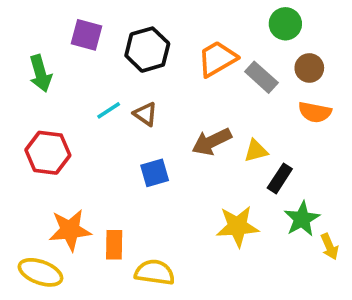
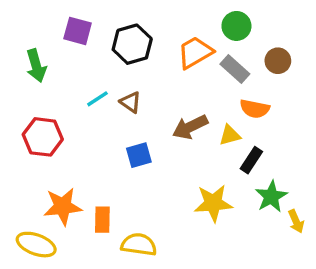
green circle: (285, 24) -> (236, 26), moved
orange semicircle: (315, 112) -> (255, 109), moved

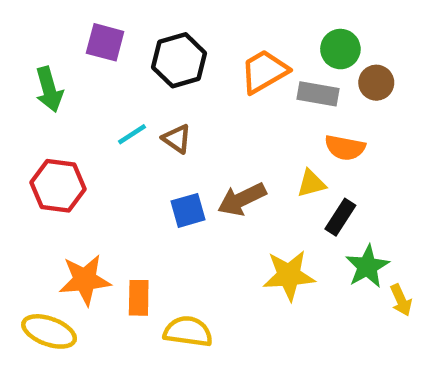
green circle: (236, 26) -> (340, 49), moved
gray rectangle: (235, 69) -> (318, 94), turned -32
brown arrow: (190, 127) -> (242, 199), moved

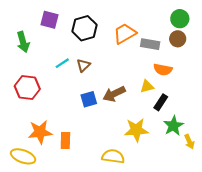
green circle: (340, 49) -> (180, 19), moved
brown triangle: (177, 139) -> (83, 65), turned 40
yellow semicircle: (188, 331) -> (113, 156), moved

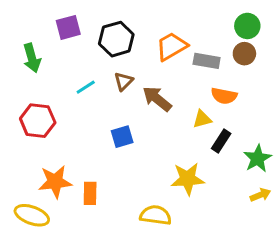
purple square: (50, 20) -> (68, 27), turned -30
brown triangle: (83, 65) -> (124, 81), moved
brown arrow: (114, 94) -> (157, 99), moved, turned 65
green star: (173, 126) -> (258, 158), moved
yellow arrow: (189, 142) -> (260, 195), turned -88

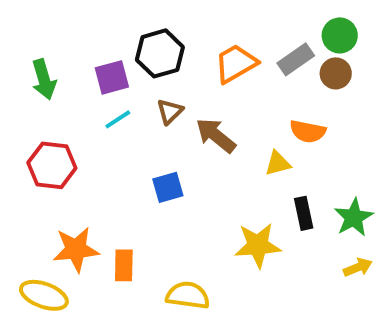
purple square: (68, 27) -> (112, 77), moved
gray rectangle: (207, 61) -> (296, 59), moved, turned -45
black rectangle: (221, 141) -> (304, 213), moved, turned -45
yellow semicircle: (156, 215) -> (188, 295), moved

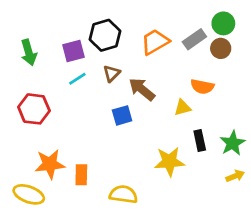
blue square: (168, 187) -> (122, 115), moved

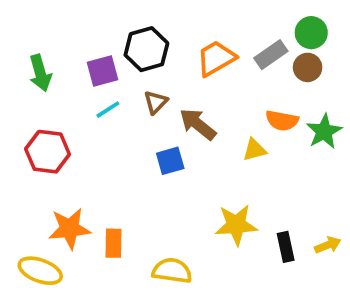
black rectangle: (200, 140) -> (286, 247), moved
green star: (233, 143) -> (324, 132), moved

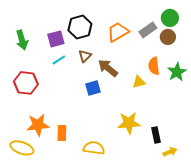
orange semicircle: (282, 121) -> (154, 66), turned 72
yellow arrow: (328, 245) -> (170, 152), moved

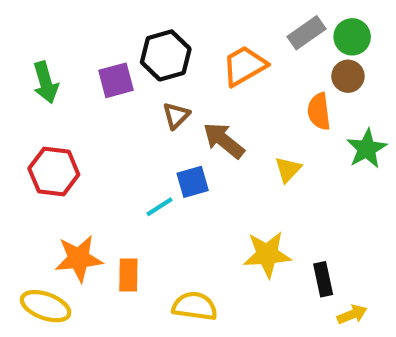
gray rectangle: (148, 30) -> (307, 33), moved
cyan line: (59, 60) -> (159, 207), moved
orange semicircle: (154, 66) -> (319, 111), moved
yellow triangle: (139, 82) -> (288, 169), turned -32

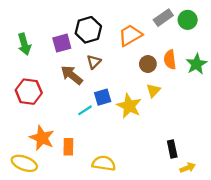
brown circle: (348, 76) -> (148, 64), moved
brown arrow: (224, 140) -> (72, 75), moved
green star: (367, 149) -> (196, 64), moved
yellow star: (267, 254) -> (129, 106), moved, turned 30
orange star: (79, 259) -> (42, 138), turned 30

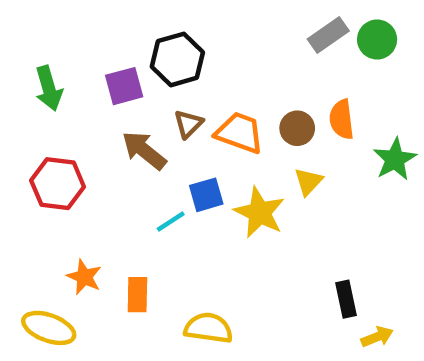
orange trapezoid: (130, 35) -> (240, 133), moved, turned 50
green star: (196, 64) -> (395, 159), moved
orange star: (42, 138) -> (84, 277), size x0.7

